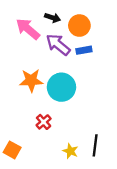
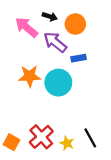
blue rectangle: (84, 50) -> (79, 58), moved
red cross: (44, 122) -> (41, 137), moved, size x1.6
black line: (95, 145) -> (90, 138), turned -36

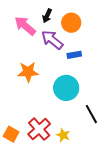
black arrow: (50, 17) -> (47, 16), turned 96
cyan circle: (58, 83) -> (66, 88), moved
black line: (90, 138) -> (91, 114), moved

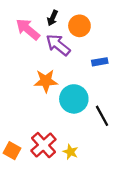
blue rectangle: (74, 55) -> (100, 62), moved
orange star: (28, 72) -> (46, 81), moved
black line: (91, 114) -> (102, 116), moved

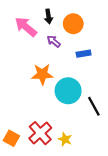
black arrow: (52, 18) -> (48, 17), turned -32
purple arrow: (58, 45) -> (54, 41), size x0.6
blue rectangle: (100, 62) -> (84, 54), moved

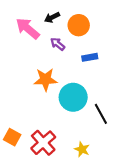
black arrow: (48, 17) -> (52, 17), turned 72
orange square: (11, 138) -> (12, 137), moved
yellow star: (65, 139) -> (82, 149), moved

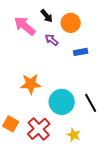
black arrow: (52, 17) -> (47, 16), turned -104
orange star: (45, 79) -> (31, 84), moved
cyan circle: (73, 97) -> (62, 102), moved

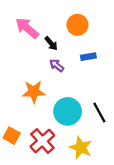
black arrow: (47, 16) -> (51, 43), moved
purple arrow: (52, 40) -> (57, 65), moved
yellow star: (74, 135) -> (81, 148), size x1.5

